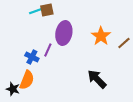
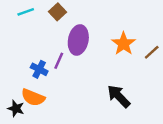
brown square: (47, 10) -> (57, 12), turned -32
cyan line: (36, 11) -> (26, 12), moved
orange semicircle: (27, 80) -> (33, 97), turned 90

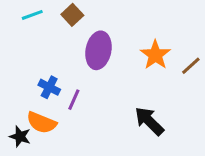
purple line: (59, 61) -> (74, 100), moved

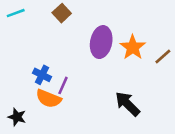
cyan line: (32, 15) -> (16, 13), moved
purple ellipse: (98, 50) -> (101, 42), moved
orange semicircle: (42, 123) -> (49, 99), moved

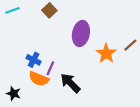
orange star: (133, 47) -> (106, 54), moved
black arrow: (127, 104) -> (70, 83), moved

